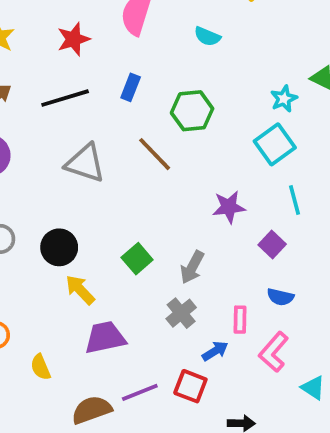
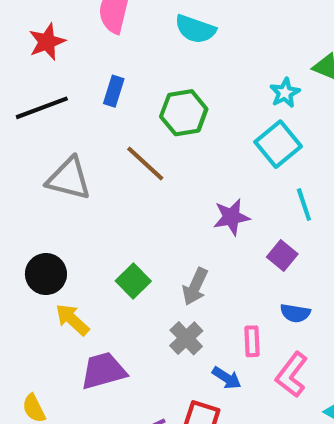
cyan semicircle: (207, 36) -> (195, 29), size x1.4
blue arrow: (215, 351) -> (227, 378), turned 68

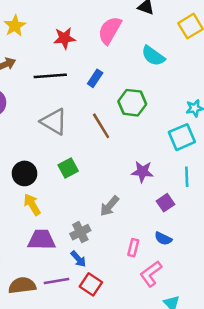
green square: (133, 281) -> (68, 168), moved
gray cross: (186, 338) -> (80, 232), moved
blue arrow: (227, 378) -> (78, 259), moved

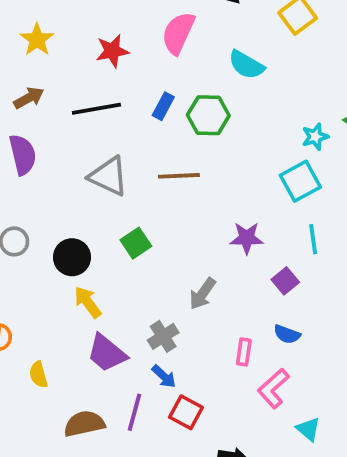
green hexagon: (132, 103) -> (208, 115), moved
brown line: (101, 126) -> (179, 176), turned -56
purple trapezoid: (42, 240) -> (107, 353), turned -136
purple line: (56, 281) -> (135, 412), turned -60

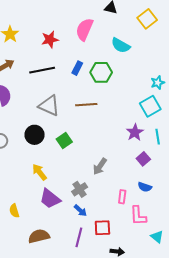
purple star: (247, 238) -> (135, 132), moved, turned -30
black circle: (72, 257) -> (35, 135), moved
pink L-shape: (273, 388) -> (138, 216), turned -50
purple line: (135, 412) -> (79, 237), moved
red square: (186, 412) -> (102, 228), moved, turned -30

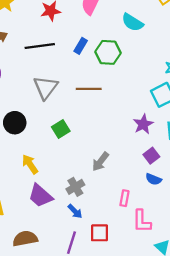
gray triangle: (49, 106) -> (46, 88), turned 40
black circle: (35, 135) -> (15, 123), moved
blue semicircle: (145, 187) -> (153, 179), moved

